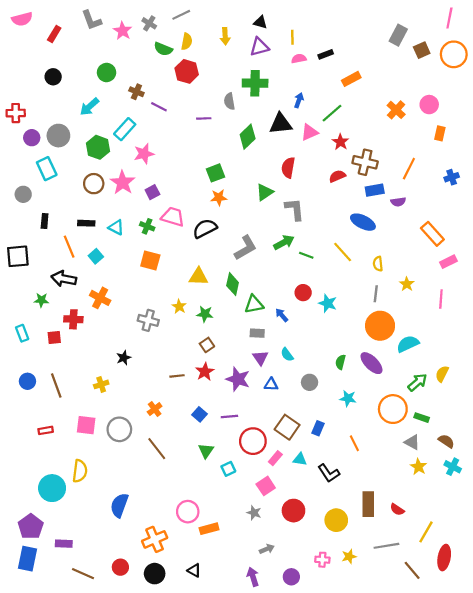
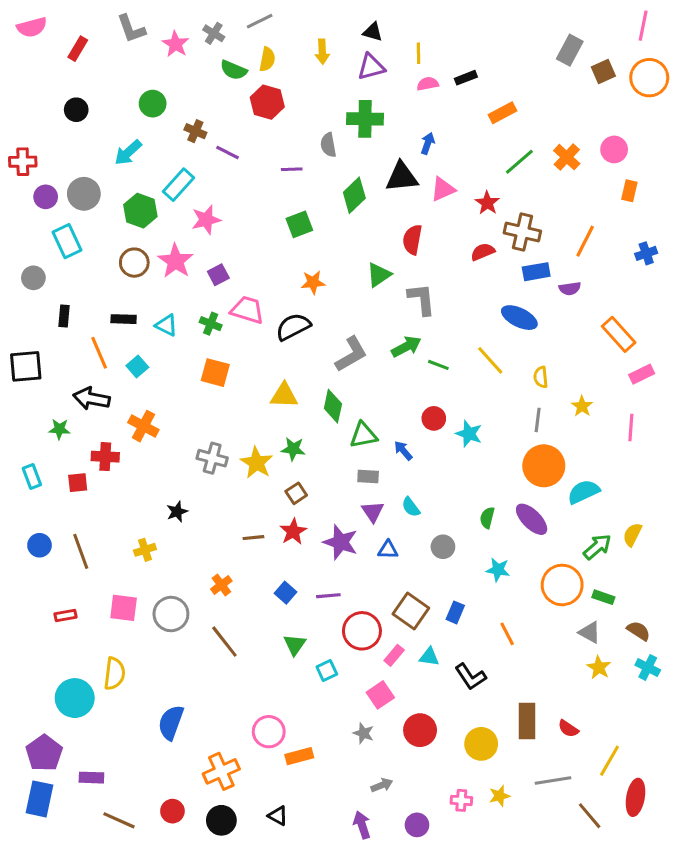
green line: (332, 113) -> (519, 162), moved
green square: (216, 173) -> (299, 224), moved
yellow star: (179, 306) -> (257, 463), moved, size x1.5

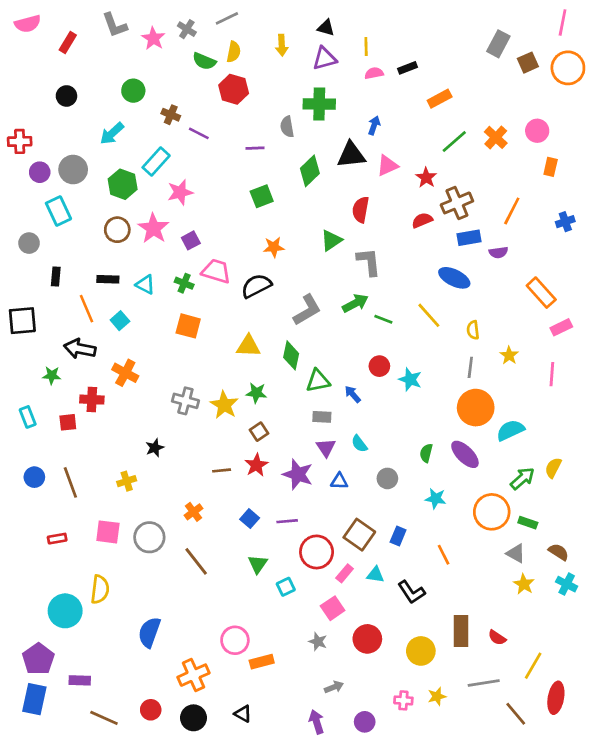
brown cross: (522, 232) -> (457, 203), turned -36

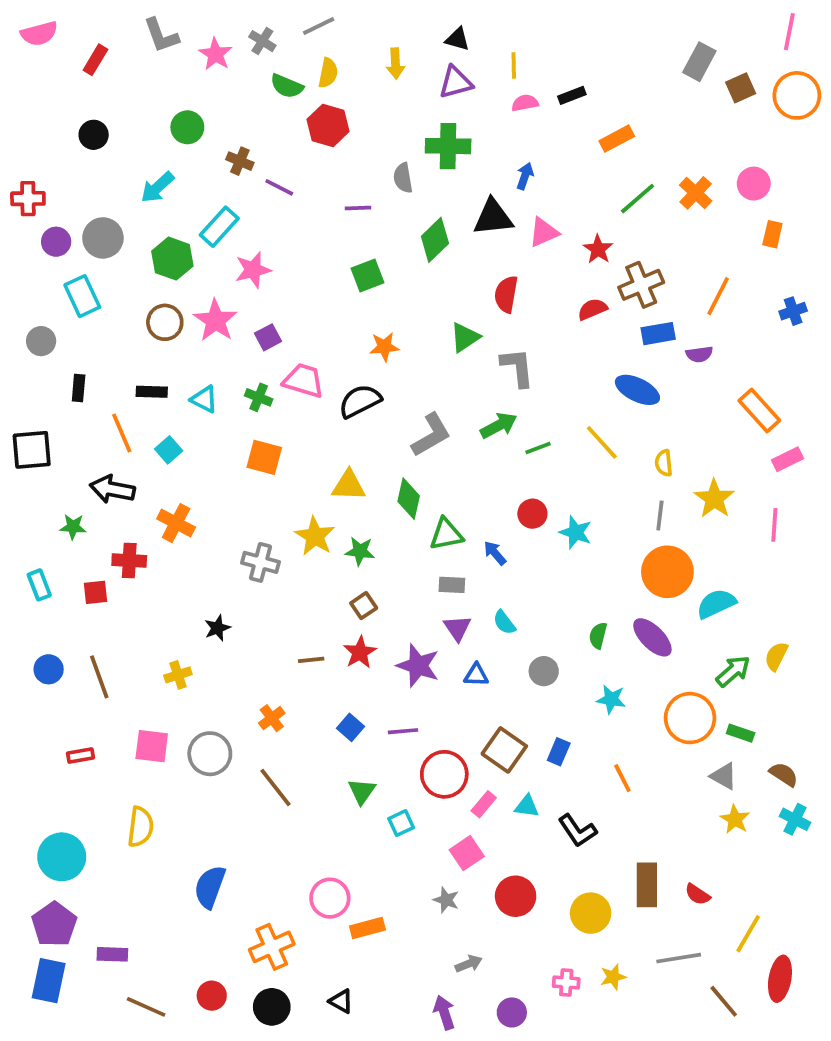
green line: (383, 319) -> (538, 448), turned -42
yellow star: (509, 355) -> (714, 499), size x1.5
yellow star: (224, 405) -> (315, 536), moved
cyan circle: (65, 611) -> (62, 857), moved

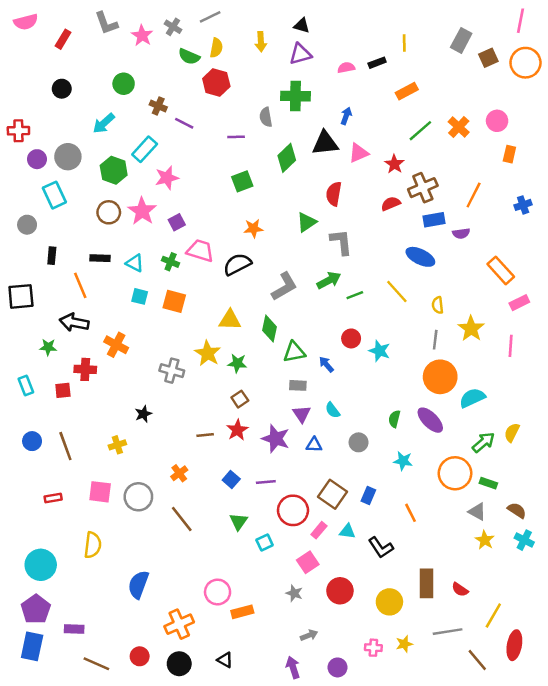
yellow line: (514, 65) -> (404, 43), moved
cyan square: (169, 450) -> (140, 296), moved, turned -35

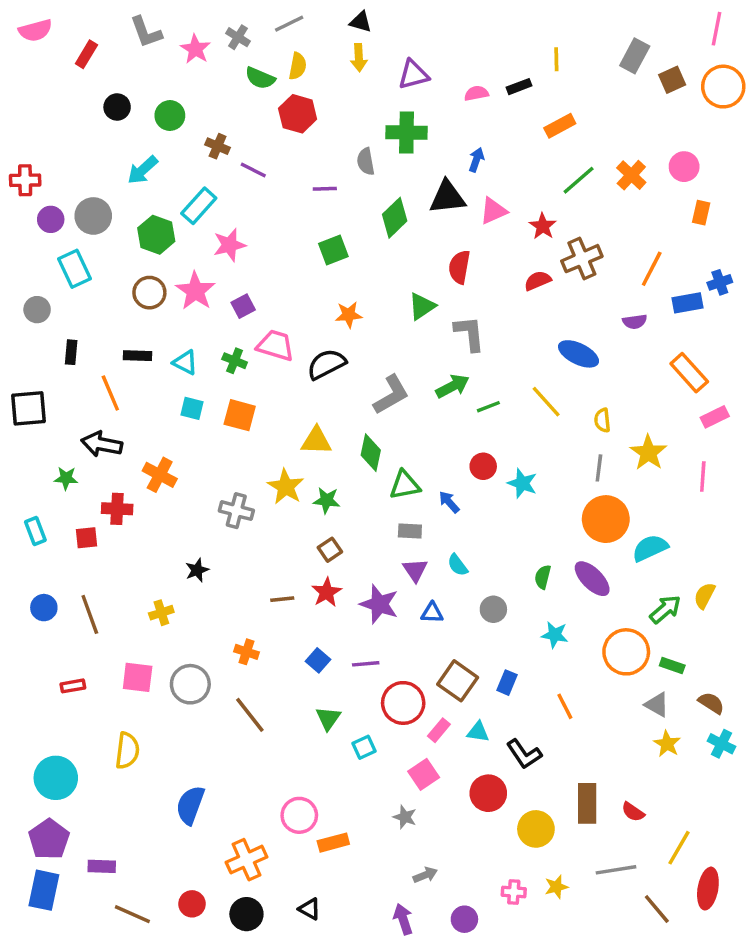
black triangle: (302, 26) -> (361, 22), moved
black circle: (62, 89) -> (117, 107), moved
blue rectangle: (434, 220) -> (687, 303), moved
orange cross: (179, 473) -> (246, 652), turned -35
red circle: (340, 591) -> (488, 793), moved

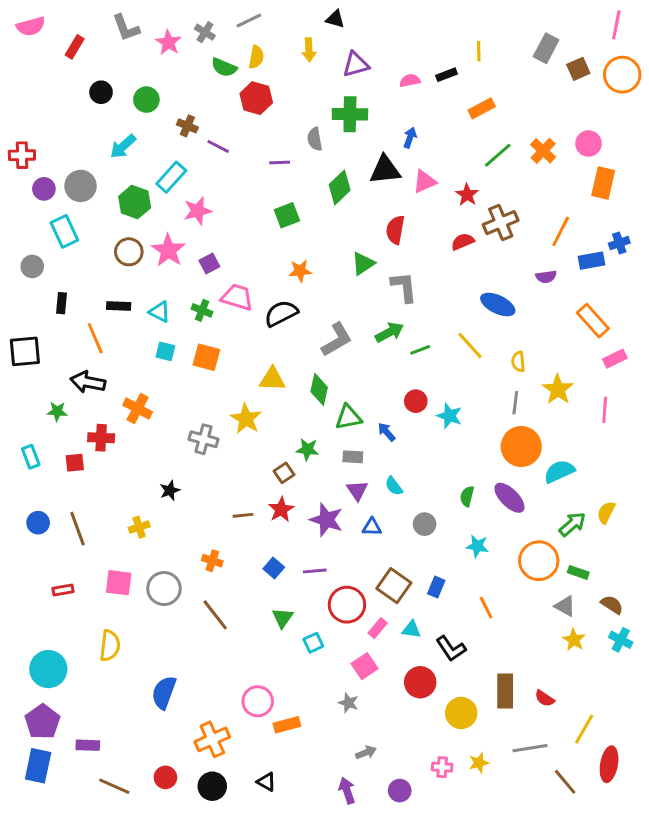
black triangle: (361, 22) -> (335, 19), moved
orange rectangle: (701, 213) -> (603, 183), size x1.5
green star: (327, 500) -> (307, 449), moved

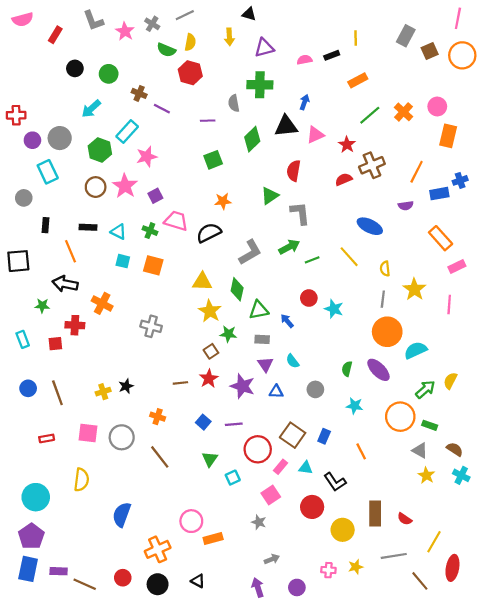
yellow star: (246, 419) -> (210, 311), moved
black star: (170, 490) -> (126, 386), moved
purple rectangle: (88, 745) -> (59, 571), moved

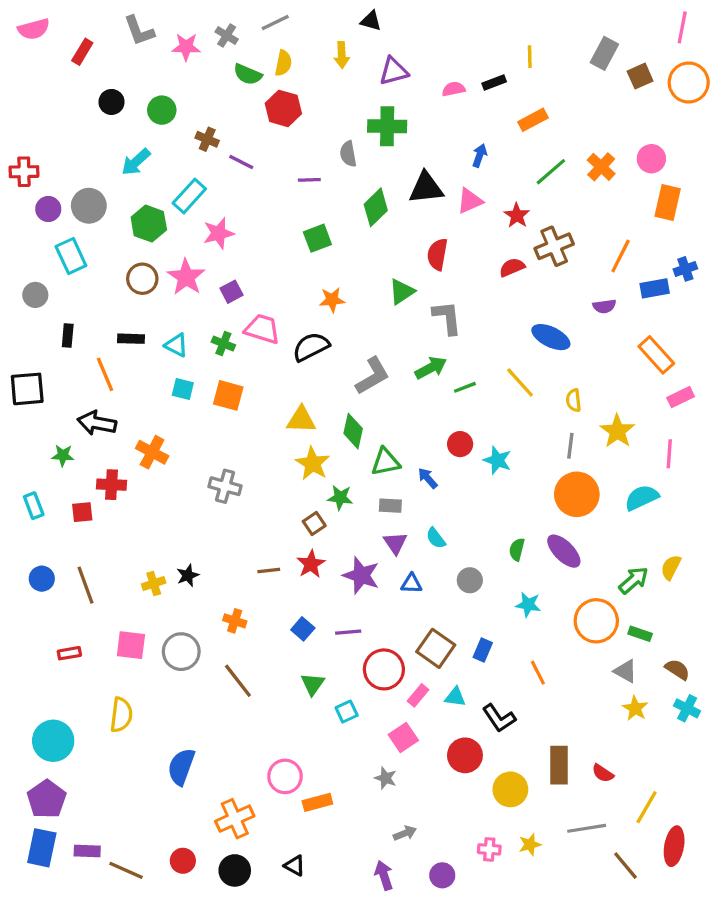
pink star: (125, 31) -> (186, 47), turned -30
blue arrow: (304, 102) -> (480, 155), moved
cyan semicircle: (415, 350) -> (642, 498), moved

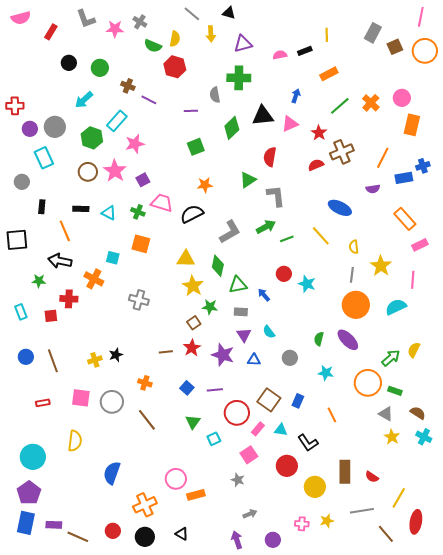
gray line: (275, 23) -> (192, 14), moved, turned 66
cyan square: (183, 389) -> (113, 258), moved

